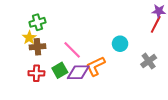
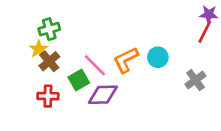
brown cross: (37, 47) -> (49, 61), turned -35
orange L-shape: (96, 66) -> (126, 60), moved
green square: (60, 70) -> (79, 80), moved

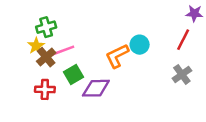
red line: (205, 32) -> (183, 40), moved
cyan circle: (158, 57) -> (140, 45), moved
pink line: (95, 65) -> (62, 51), moved, turned -65

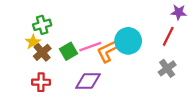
cyan circle: (140, 45) -> (128, 41), size x1.5
pink line: (62, 51) -> (90, 47), moved
green square: (74, 74) -> (69, 51), moved

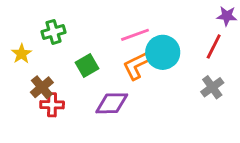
yellow star: (33, 42) -> (21, 54), moved
pink line: (90, 47) -> (135, 35), moved
brown cross: (42, 52) -> (42, 87), moved

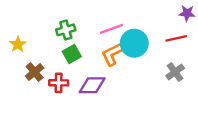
green cross: (54, 32) -> (66, 30), moved
red line: (214, 47) -> (176, 38), turned 50
red cross: (52, 105) -> (59, 83), moved

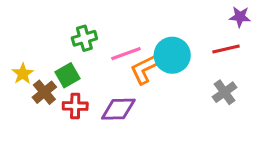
pink line: (111, 29) -> (126, 54), moved
yellow star: (18, 44) -> (23, 74), moved
green square: (72, 54) -> (67, 75), moved

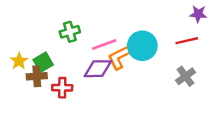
green square: (67, 75) -> (43, 62), moved
brown cross: (44, 92) -> (37, 76), turned 36
purple diamond: (118, 109) -> (98, 69), moved

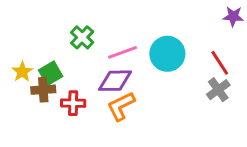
green cross: (70, 32) -> (82, 37), turned -30
red line: (187, 41) -> (220, 63), moved, turned 70
orange L-shape: (119, 57) -> (121, 106), moved

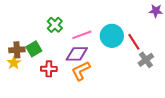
red line: (220, 63) -> (134, 42), moved
yellow star: (22, 72) -> (14, 63), moved
brown cross: (43, 90) -> (17, 50), moved

